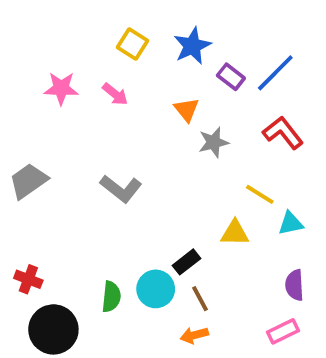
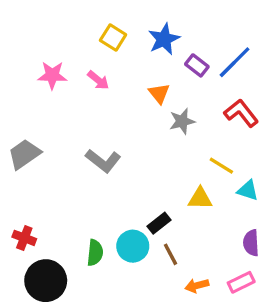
cyan triangle: (291, 223) -> (248, 190), turned 30
orange arrow: (194, 335) -> (197, 286), moved

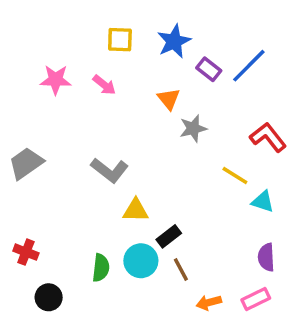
yellow square: (113, 38) -> (120, 40), turned -30
red L-shape: (241, 113) -> (268, 137), moved
yellow triangle: (200, 198) -> (136, 210), moved
black circle: (46, 281) -> (49, 297), size x0.6

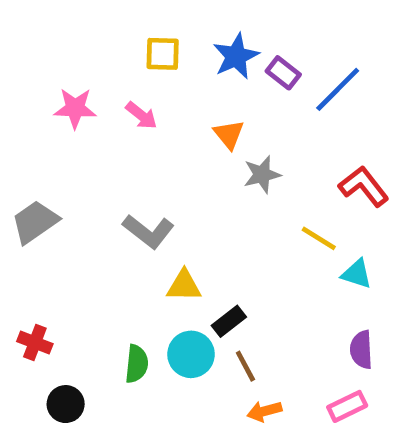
purple rectangle: (209, 69) -> (283, 73), moved
orange arrow: (209, 303) -> (264, 411), moved

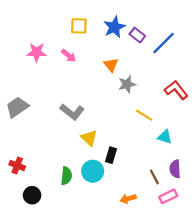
yellow line: (319, 238) -> (144, 115), moved
cyan triangle: (357, 274) -> (165, 137), moved
yellow triangle: (184, 286) -> (89, 138), turned 42
black rectangle: (229, 321) -> (111, 155), turned -35
brown line: (245, 366) -> (154, 177), moved

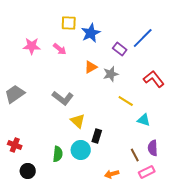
blue star: (114, 27) -> (91, 33), moved
purple rectangle: (137, 35) -> (120, 49), moved
orange triangle: (111, 65) -> (91, 67), moved, turned 40

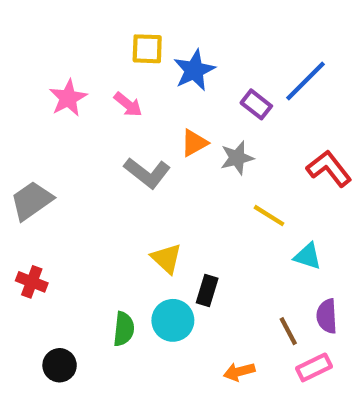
pink star: (32, 46) -> (68, 98), turned -30
gray L-shape: (63, 98) -> (147, 173), moved
red cross: (15, 145) -> (32, 282), moved

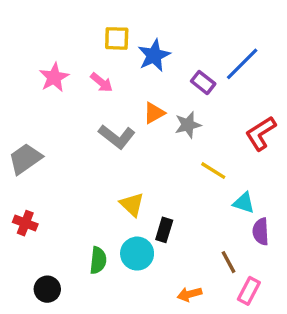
red L-shape: (329, 169) -> (261, 133), turned -84
purple semicircle: (327, 316) -> (261, 232), moved
pink rectangle: (314, 367) -> (249, 291), turned -36

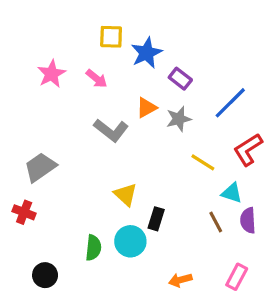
blue line: (242, 64) -> (230, 103), moved
purple rectangle: (203, 82) -> (180, 79), moved
red L-shape: (261, 133) -> (248, 150), moved
gray trapezoid: (25, 159) -> (40, 167), moved
brown line: (229, 262) -> (216, 222), moved

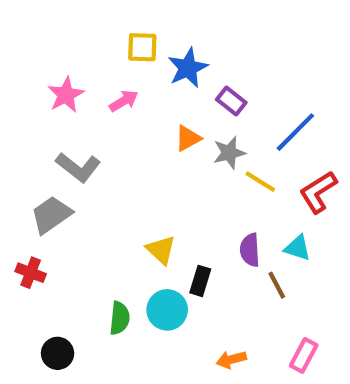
pink arrow: (97, 79) -> (124, 101), turned -70
gray L-shape: (111, 130) -> (78, 167), moved
yellow line: (203, 162) -> (260, 182), moved
purple semicircle: (248, 220) -> (250, 250), moved

